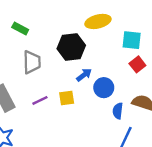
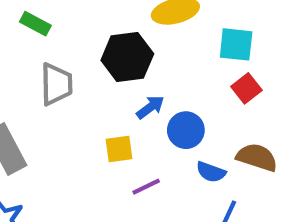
purple line: (40, 100) -> (146, 187), moved
blue semicircle: (118, 111) -> (211, 172), turned -77

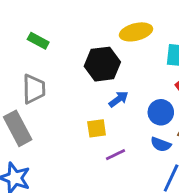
gray trapezoid: (56, 84) -> (34, 89), moved
blue circle: (186, 130) -> (161, 112), moved

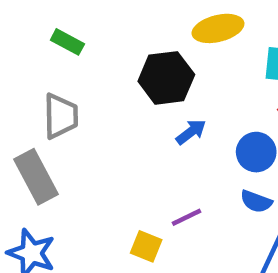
yellow square: (97, 128) -> (146, 246), moved, turned 30

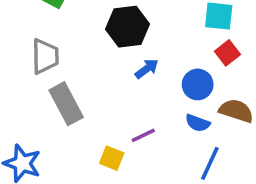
gray rectangle: (36, 177) -> (66, 104), moved

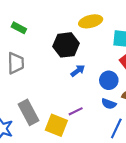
gray rectangle: (66, 104) -> (29, 112), moved
yellow square: (112, 158) -> (56, 125), size x1.5

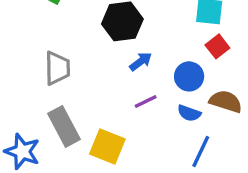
gray trapezoid: (16, 63) -> (57, 68), moved
purple line: (76, 111) -> (146, 101), moved

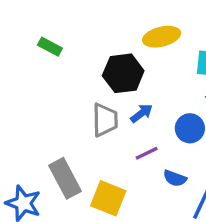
gray trapezoid: (57, 68) -> (105, 120), moved
blue semicircle: (189, 113) -> (175, 178), moved

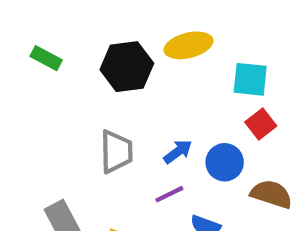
black hexagon: (123, 73) -> (127, 67), moved
blue arrow: (142, 113) -> (178, 152), moved

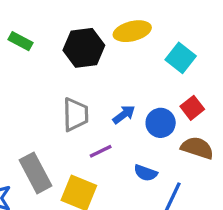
cyan square: (250, 79) -> (181, 58), turned 32
red square: (261, 124) -> (192, 108), moved
purple line: (169, 194) -> (101, 151), moved

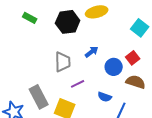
cyan square: (181, 58) -> (140, 28), moved
blue arrow: (124, 115) -> (92, 52), moved

